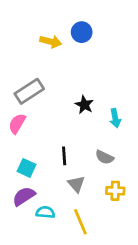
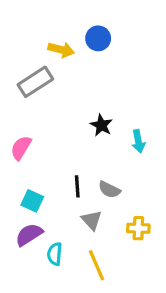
gray rectangle: (29, 91) -> (35, 82), moved
gray semicircle: (104, 157) -> (109, 190), moved
cyan semicircle: (45, 212) -> (55, 254), turned -90

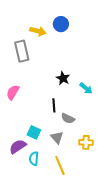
gray rectangle: (35, 82) -> (22, 51), turned -70
cyan arrow: (138, 141) -> (86, 88), turned -40
black line: (77, 186) -> (54, 105), moved
cyan square: (32, 201) -> (34, 132), moved

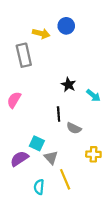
gray triangle: (57, 137) -> (51, 158), moved
cyan semicircle: (34, 159) -> (39, 187), moved

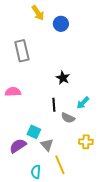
yellow arrow: (41, 33) -> (38, 13), moved, turned 42
cyan arrow: (93, 96) -> (83, 103), moved, turned 96
pink semicircle: (14, 100) -> (13, 92), turned 56

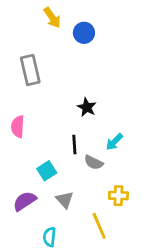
pink semicircle: (13, 92) -> (18, 127), turned -84
cyan square: (34, 132) -> (47, 171), moved, turned 32
yellow line: (60, 165) -> (99, 226), moved

